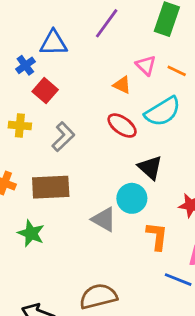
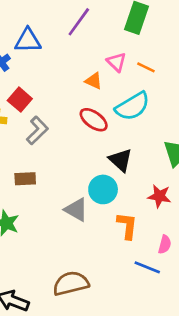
red square: (45, 91) -> (20, 100), moved
brown rectangle: (51, 187) -> (25, 179), size x0.6

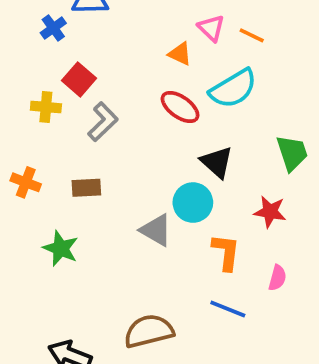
blue line: (147, 267) -> (228, 309), moved

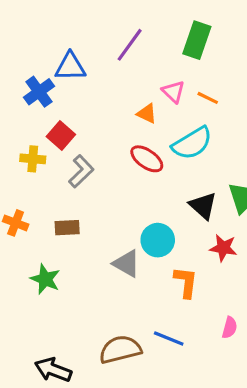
blue cross: (53, 28) -> (39, 92), size x1.4
black triangle: (217, 162) -> (203, 206), moved
pink semicircle: (277, 278) -> (230, 328), moved
blue line: (228, 309) -> (169, 339), moved

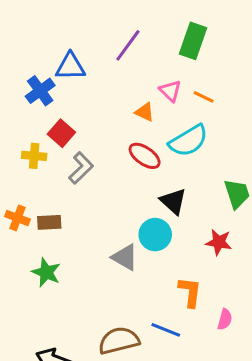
black triangle: (203, 206) -> (173, 201), moved
brown rectangle: (67, 228) -> (49, 222), moved
orange L-shape: (186, 282) -> (190, 292), moved

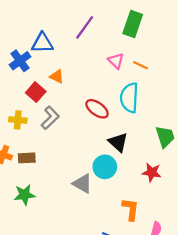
orange triangle: (145, 112) -> (57, 76), moved
cyan semicircle: (188, 141) -> (129, 98), turned 124
yellow cross: (34, 156) -> (18, 120), moved
green star: (46, 272) -> (24, 195), turned -30

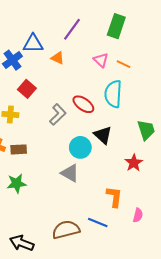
orange triangle: (57, 76) -> (58, 58), moved
gray L-shape: (50, 118) -> (58, 115), moved
cyan circle: (105, 167) -> (80, 147), moved
red star: (152, 172) -> (134, 163), turned 30

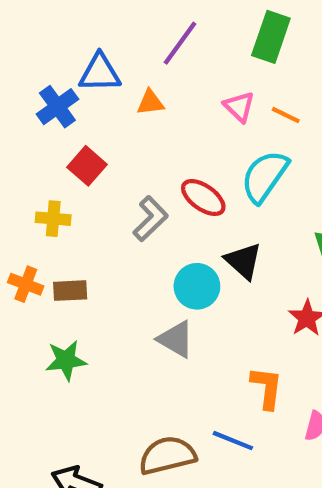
orange triangle: (58, 58) -> (150, 102), turned -32
cyan semicircle: (113, 94) -> (265, 176), turned 32

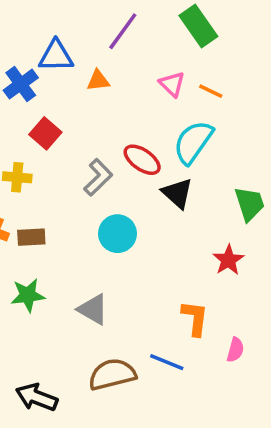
green rectangle: (271, 37) -> (198, 26), turned -54
black triangle: (243, 261) -> (177, 193), moved
cyan circle: (197, 286) -> (117, 234), moved
gray triangle: (176, 339) -> (93, 309), moved

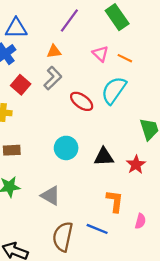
blue triangle: (56, 56) -> (16, 28), moved
gray L-shape: (98, 177) -> (53, 78), moved
black triangle: (177, 193) -> (104, 157), moved, turned -45
brown semicircle: (112, 374) -> (63, 237), turned -64

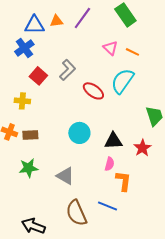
orange triangle: (54, 51) -> (56, 21), moved
pink semicircle: (140, 221) -> (109, 164), moved
brown semicircle: (63, 237) -> (76, 213), turned -36

